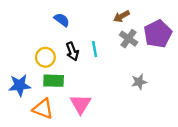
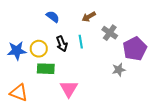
brown arrow: (121, 16) -> (89, 17), moved
purple pentagon: (158, 34) -> (135, 49), moved
blue star: (20, 85) -> (17, 51), moved
orange triangle: (43, 109) -> (19, 93), moved

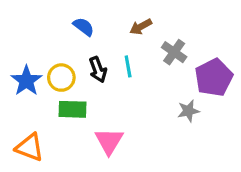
blue star: (17, 51) -> (26, 81), turned -30

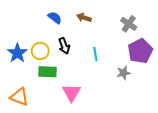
brown arrow: (141, 27) -> (84, 18), moved, turned 48
gray cross: (174, 52) -> (129, 24), moved
cyan line: (128, 66) -> (95, 54), moved

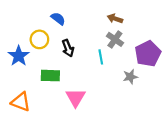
brown arrow: (84, 18) -> (115, 19), moved
gray cross: (129, 24) -> (115, 39), moved
yellow circle: (40, 51) -> (39, 39), moved

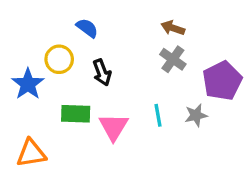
cyan line: (101, 57) -> (158, 115), moved
pink triangle: (76, 97) -> (114, 127), moved
orange triangle: (21, 102) -> (31, 153), turned -30

